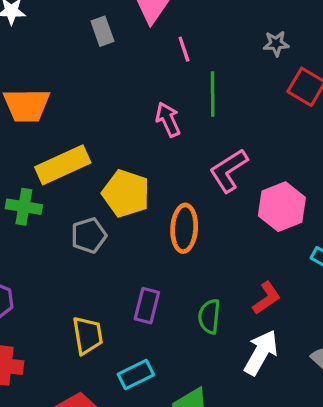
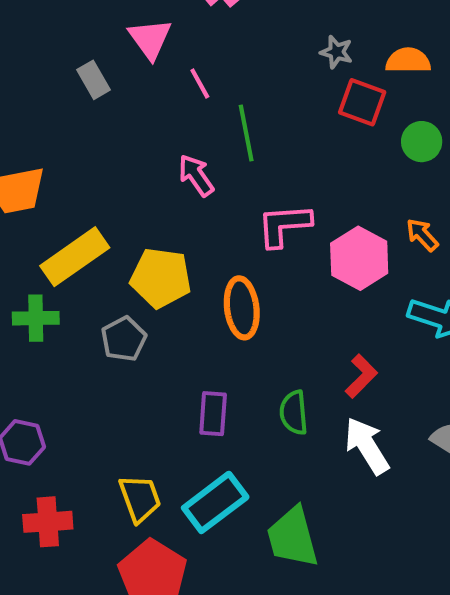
gray star: (276, 44) -> (336, 52), moved, turned 30
pink L-shape: (229, 170) -> (284, 225), turned 39
yellow trapezoid: (88, 335) -> (140, 498), moved
white arrow: (261, 353) -> (367, 446), turned -51
cyan rectangle: (136, 374) -> (215, 502), size x1.4

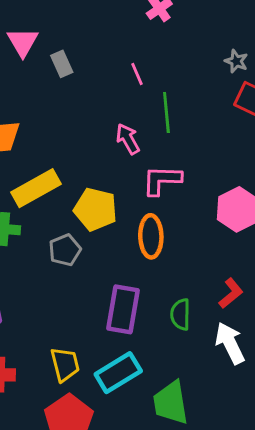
pink triangle: (150, 39) -> (23, 42), moved
pink L-shape: (284, 225) -> (162, 180), moved
purple rectangle: (213, 414) -> (123, 309), size x1.5

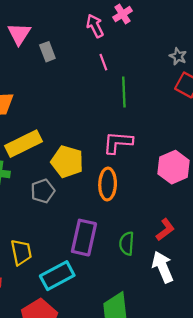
pink arrow: (128, 139) -> (95, 26), moved
yellow trapezoid: (65, 364) -> (21, 252), moved
cyan rectangle: (118, 373) -> (57, 276), moved

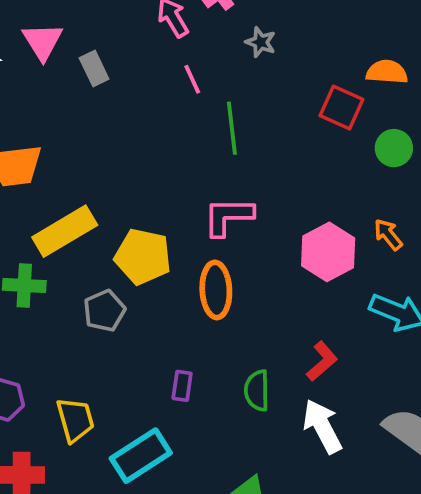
gray star: (178, 56) -> (261, 42), moved
purple rectangle: (84, 238) -> (182, 386), size x0.5

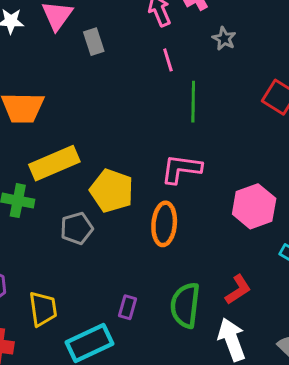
purple rectangle: (182, 386) -> (127, 307), moved
green semicircle: (257, 391) -> (185, 305), size x1.4

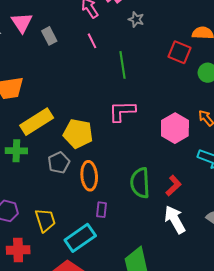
pink line: (168, 60) -> (92, 41), moved
orange ellipse: (164, 224) -> (89, 176), moved
green semicircle: (185, 305) -> (140, 183), moved

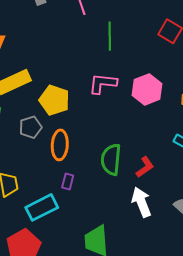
pink hexagon: (175, 128) -> (147, 89), moved

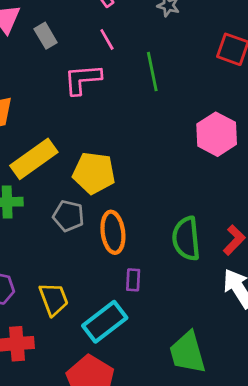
pink L-shape: (103, 83) -> (83, 79), moved
gray pentagon: (30, 127) -> (69, 216), turned -30

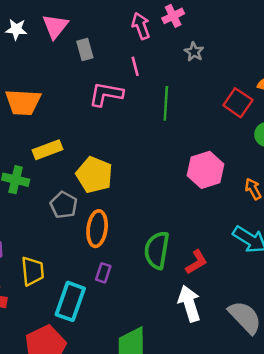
yellow rectangle: (34, 159) -> (47, 150), size x0.7
cyan rectangle: (105, 322) -> (70, 301), turned -48

